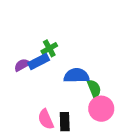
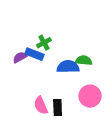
blue rectangle: (39, 61) -> (35, 54), turned 48
green semicircle: (94, 89) -> (84, 60), moved, turned -63

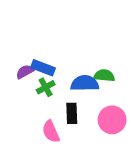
green cross: (44, 43) -> (46, 87), moved
black rectangle: (58, 108) -> (72, 113), moved

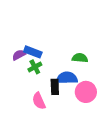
blue semicircle: (85, 83) -> (67, 78), moved

